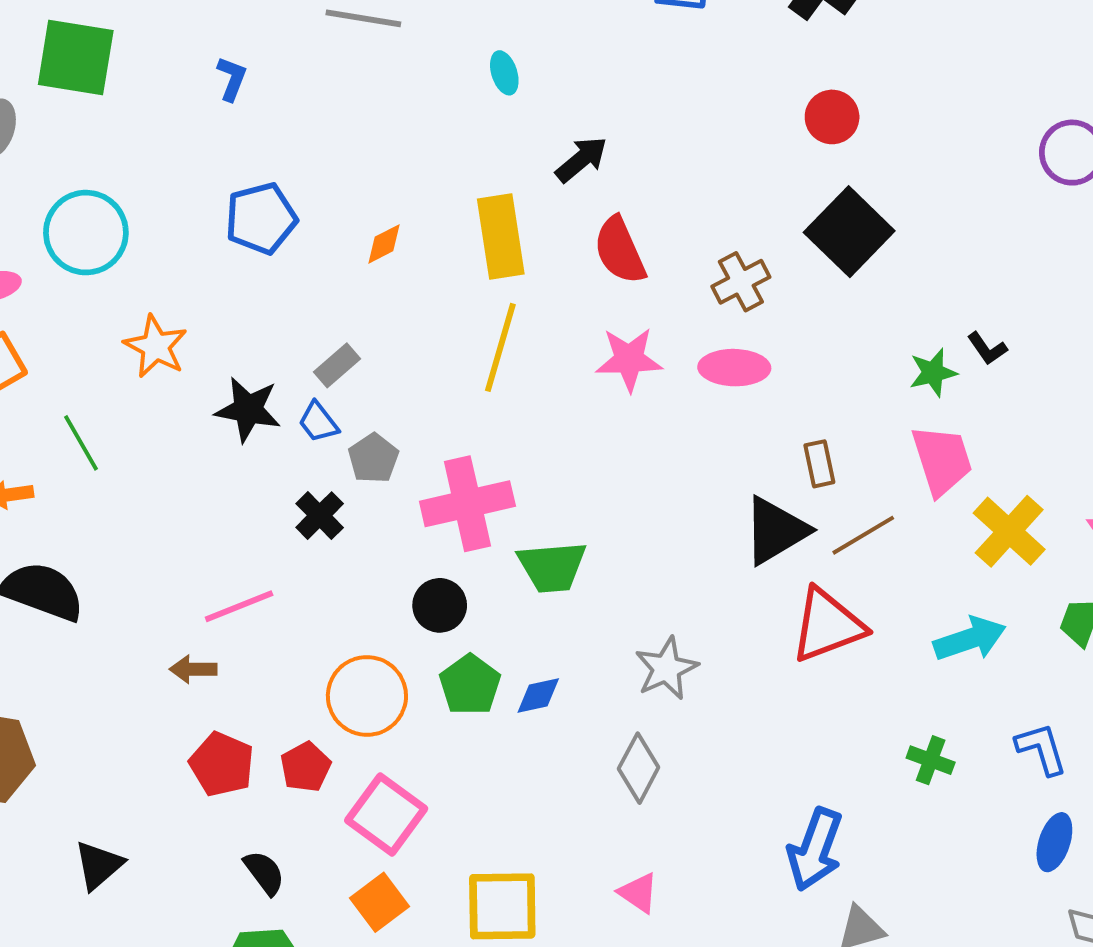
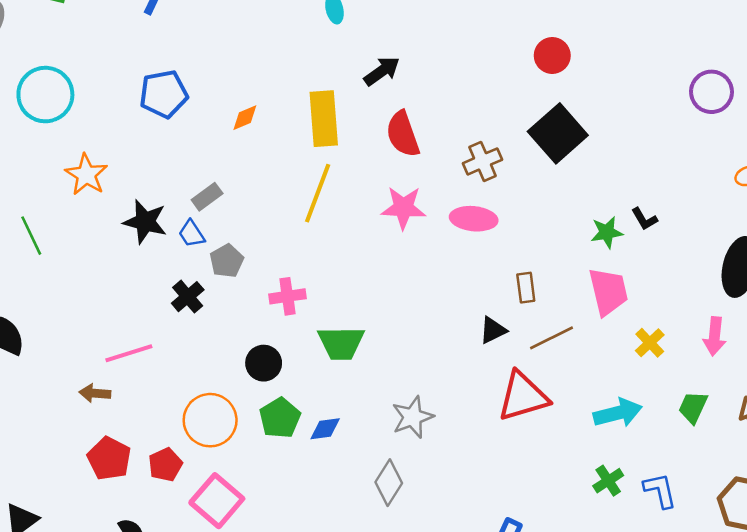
pink cross: (467, 504) -> (288, 296), size x0.6
black triangle: (776, 531) -> (493, 330), size x0.6
yellow cross: (1009, 531) -> (650, 343), size x0.6
green cross: (931, 760) -> (608, 481), moved, turned 32

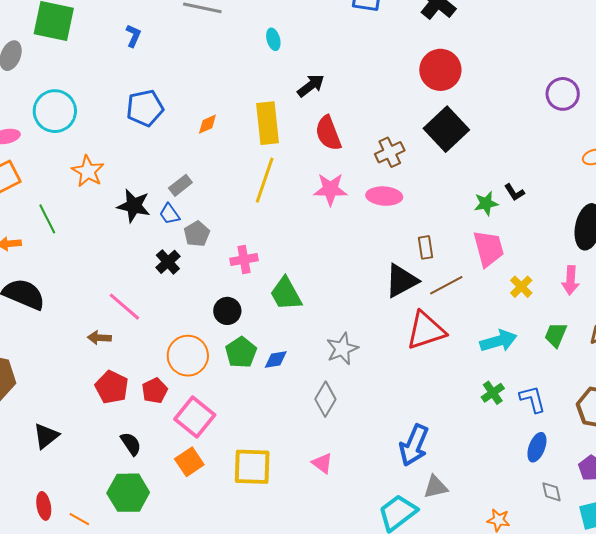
red circle: (552, 56) -> (440, 70), size x1.5
black triangle: (493, 330) -> (401, 281), size x1.6
green trapezoid: (341, 343) -> (286, 294), turned 63
pink line: (129, 353) -> (124, 307), turned 60

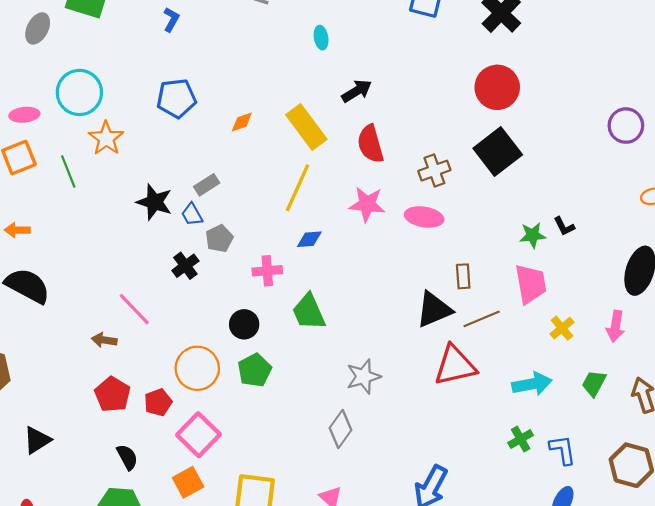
yellow rectangle: (268, 123) -> (306, 127), turned -36
orange star: (88, 171) -> (106, 138), moved
green line: (47, 219) -> (68, 171), moved
blue diamond: (276, 360) -> (309, 239), moved

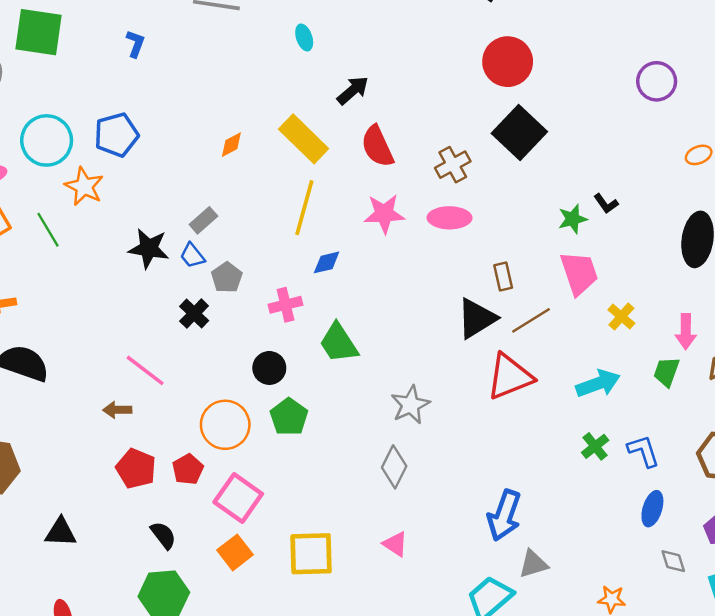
blue pentagon: (176, 98) -> (116, 135), moved
pink arrow: (615, 326) -> (686, 331), moved
black triangle: (37, 440) -> (61, 532), turned 44

